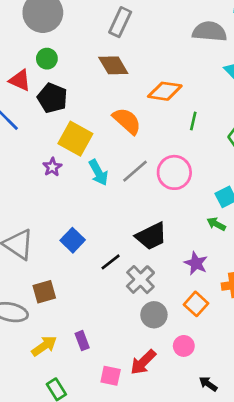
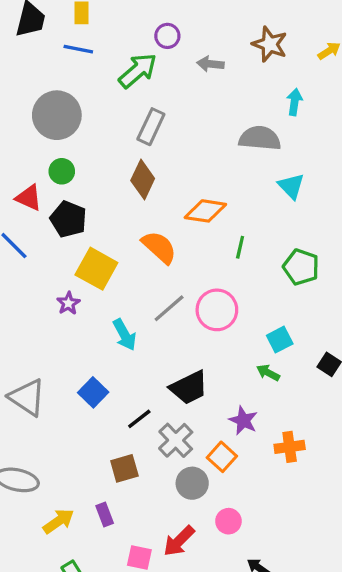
brown diamond: (113, 65) -> (143, 180), turned 56
cyan arrow: (98, 172) -> (124, 335), moved
brown square: (44, 292) -> (124, 468), moved
orange square: (196, 304) -> (222, 457), moved

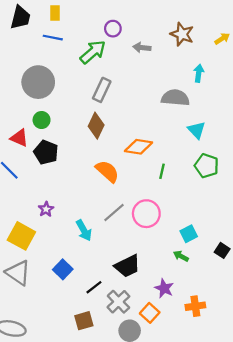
green pentagon: (301, 267) -> (207, 166), moved
yellow square: (96, 269) -> (21, 236), moved

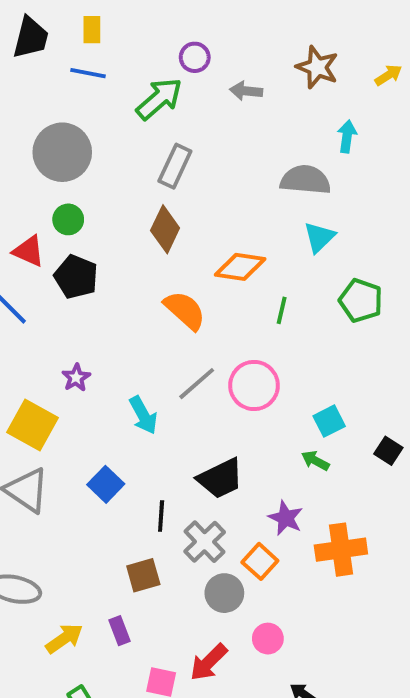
cyan triangle: (196, 130) -> (319, 237), moved, turned 30
black line: (94, 287) -> (161, 516), turned -48
orange cross: (195, 306) -> (341, 550), size x1.4

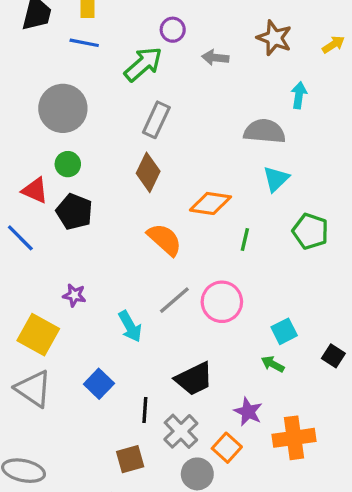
purple star: (76, 378) -> (74, 295), turned -30

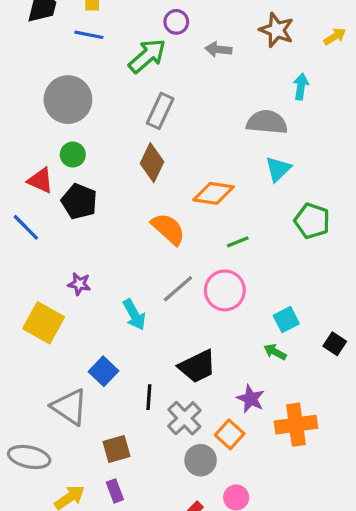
green line: (245, 240) -> (238, 242), moved, turned 55
gray triangle: (33, 389) -> (70, 407), moved
brown square: (130, 459) -> (116, 449), moved

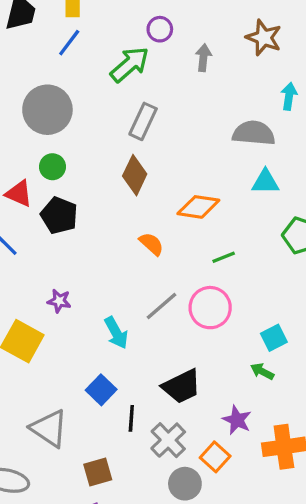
blue line: (89, 35) -> (69, 43), turned -64
gray arrow: (218, 49) -> (203, 58), turned 90
cyan triangle: (278, 169) -> (265, 182), turned 44
orange semicircle: (168, 229) -> (151, 244), size x0.7
blue square: (104, 371) -> (101, 390), moved

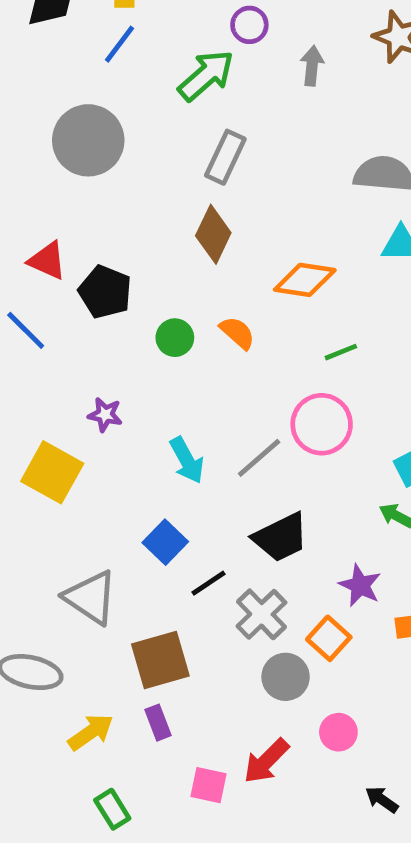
green circle: (52, 167) -> (175, 338), moved
gray line: (161, 306) -> (259, 458), moved
black line: (131, 418) -> (209, 583), turned 52
brown square: (98, 472) -> (160, 660), size x1.4

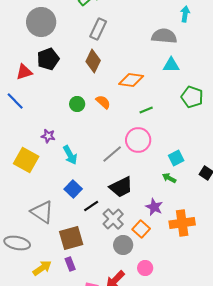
red triangle: (47, 261) -> (24, 72), turned -42
black pentagon: (105, 292) -> (48, 59), moved, turned 30
cyan arrow: (187, 460) -> (70, 155), moved

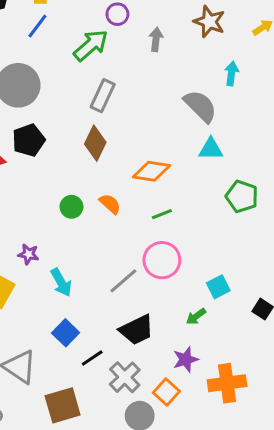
gray semicircle: (164, 36) -> (200, 106), turned 40
green line: (146, 110) -> (162, 214), moved
green arrow: (169, 178) -> (196, 316), moved, turned -64
purple star: (154, 207) -> (186, 359), turned 30

